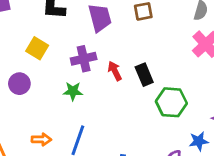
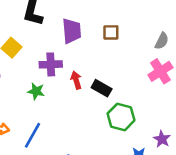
black rectangle: (144, 75) -> (102, 88), turned -48

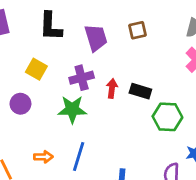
red arrow: (76, 80) -> (112, 88), turned 36
green star: (36, 91) -> (72, 109), size x1.5

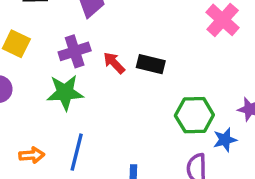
red arrow: (112, 88) -> (114, 63), turned -48
green hexagon: (167, 117) -> (194, 115), moved

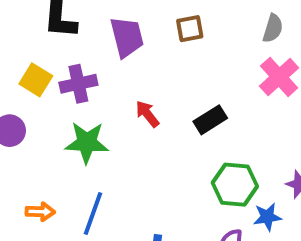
purple cross: (75, 51) -> (78, 84), moved
black rectangle: (151, 64) -> (210, 120), moved, turned -52

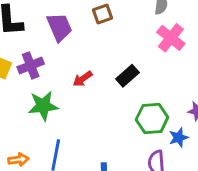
red arrow: (147, 114) -> (83, 79), turned -78

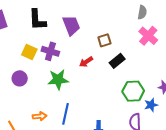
brown square: (103, 14) -> (104, 40), moved
purple cross: (31, 65) -> (50, 51), turned 36

